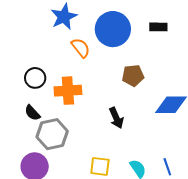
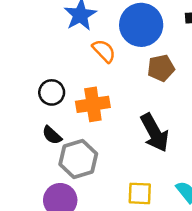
brown pentagon: (133, 75) -> (161, 68), moved
black arrow: (116, 118) -> (155, 133), size x1.5

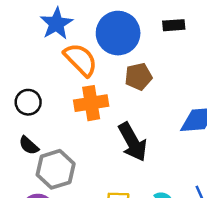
orange semicircle: (104, 51) -> (81, 60), size x1.4
orange cross: (93, 104) -> (91, 103), moved

